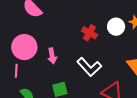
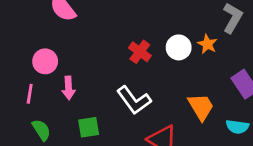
pink circle: (24, 47) -> (45, 61), size x0.7
pink arrow: (52, 56) -> (69, 88), moved

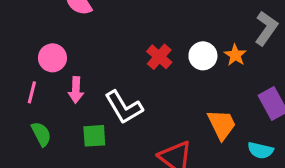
white L-shape: (134, 100) -> (124, 107), moved

